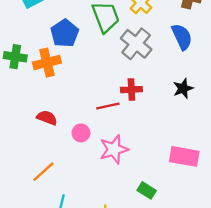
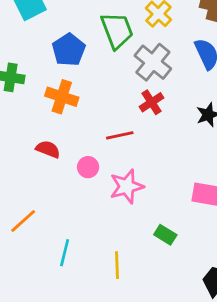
orange cross: (47, 63) -> (62, 97), moved, turned 32
red cross: (131, 90) -> (152, 102), moved, turned -30
orange line: (43, 172) -> (23, 221), moved

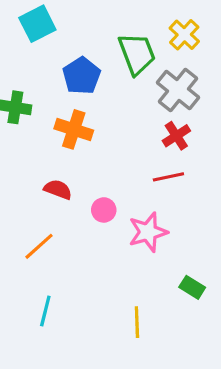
red line: (120, 135) -> (168, 177), moved
orange line: (23, 221) -> (39, 246), moved
cyan line: (65, 253) -> (45, 311), moved

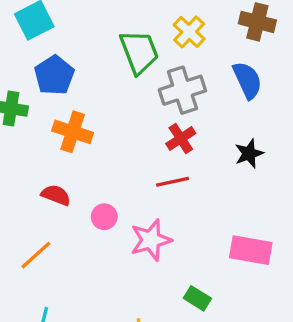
blue pentagon: (82, 76) -> (54, 75), moved
gray cross: (178, 90) -> (182, 90), turned 33

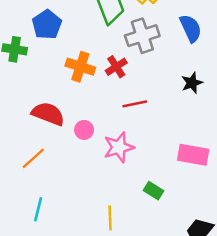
orange cross: (73, 132) -> (80, 67), moved
red cross: (181, 138) -> (116, 67), moved
red semicircle: (56, 195) -> (48, 114), size x1.5

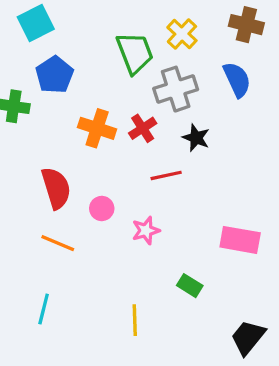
black star: (192, 83) -> (196, 138), moved, turned -30
red semicircle: (48, 114) -> (56, 188), turned 52
pink star: (119, 147) -> (146, 230), size x0.7
orange line: (33, 158) -> (58, 243), moved, turned 65

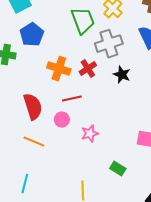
red line: (166, 175) -> (72, 99), moved

